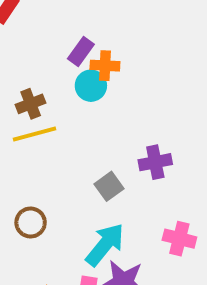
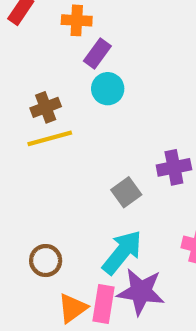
orange cross: (105, 66) -> (77, 20), moved
brown circle: (31, 223) -> (46, 261), moved

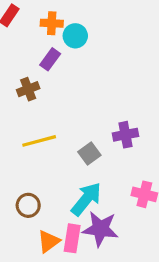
purple rectangle: (97, 54) -> (50, 59), moved
cyan circle: (108, 89) -> (75, 36), moved
yellow line: (50, 138) -> (39, 141), moved

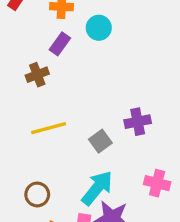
cyan circle: (75, 36) -> (99, 28), moved

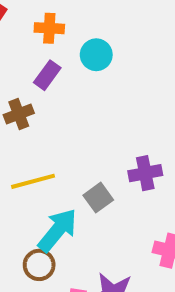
cyan arrow: (97, 188) -> (57, 230), moved
brown circle: (37, 194) -> (39, 265), moved

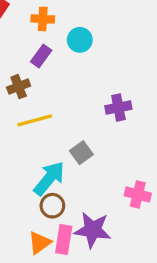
purple cross: (145, 173) -> (118, 107), moved
yellow line: (33, 181) -> (35, 120), moved
brown circle: (39, 265) -> (52, 206), moved

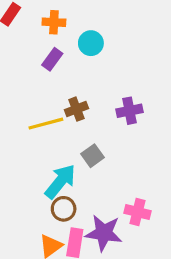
brown cross: (19, 87) -> (76, 109), moved
pink cross: (138, 194) -> (138, 212), moved

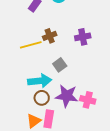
cyan arrow: (60, 181) -> (40, 81), turned 45
purple star: (104, 233) -> (67, 96), moved

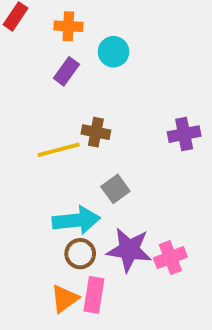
brown cross: (50, 36) -> (96, 132), turned 32
purple cross: (83, 37) -> (184, 134), moved
pink cross: (88, 100) -> (170, 258), turned -35

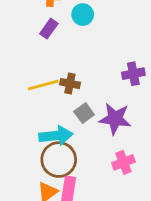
brown cross: (96, 132) -> (70, 84), moved
purple star: (129, 250) -> (115, 119), moved
brown circle: (80, 254) -> (59, 160), size x1.6

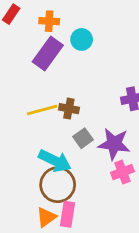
purple rectangle: (49, 29) -> (48, 54), size x1.6
cyan arrow: (56, 136) -> (55, 161), turned 32
pink cross: (123, 162) -> (122, 172), moved

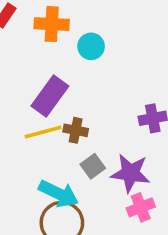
orange cross: (49, 21) -> (52, 24), size x1.4
purple rectangle: (48, 54) -> (50, 96), moved

